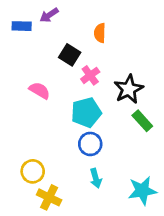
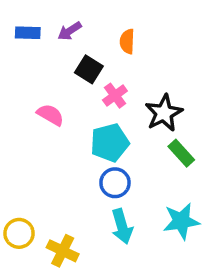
purple arrow: (49, 15) -> (70, 31), moved
yellow circle: (33, 171) -> (19, 233), moved
cyan arrow: (96, 178) -> (122, 226), size x1.4
cyan star: (142, 191) -> (181, 221), moved

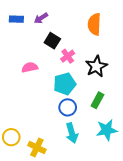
orange semicircle: (127, 41) -> (94, 24), moved, size x1.5
pink semicircle: (50, 115) -> (30, 67), turned -42
green rectangle: (181, 153) -> (97, 100), moved, turned 70

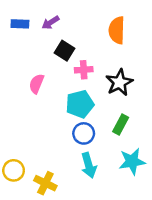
pink cross: (68, 56) -> (84, 70), turned 32
pink semicircle: (30, 67) -> (36, 84), turned -56

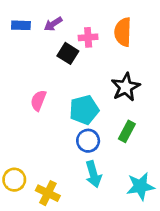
pink cross: (84, 70) -> (88, 37), moved
pink semicircle: (36, 84) -> (38, 100), moved
cyan star: (132, 161) -> (140, 186), moved

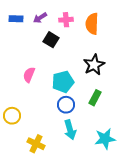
pink cross: (88, 37) -> (66, 20), moved
yellow circle: (14, 180) -> (12, 116), moved

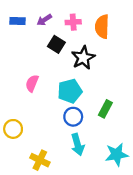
black star: (94, 65) -> (83, 58), moved

